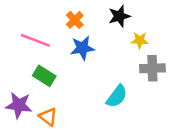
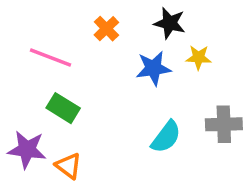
black star: (119, 16) -> (170, 23), turned 30
blue star: (82, 48) -> (153, 68), moved
gray cross: (152, 68) -> (224, 124), moved

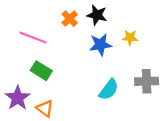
black star: (170, 23) -> (97, 15), moved
purple star: (27, 150) -> (18, 98), turned 30

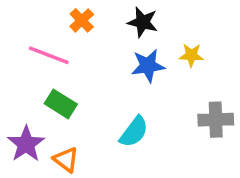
orange cross: (70, 19) -> (82, 20), moved
cyan semicircle: (109, 90) -> (134, 132), moved

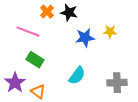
black star: (143, 22) -> (69, 13), moved
gray cross: (216, 120) -> (117, 83), moved

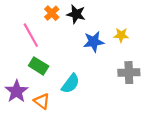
pink line: (28, 32) -> (31, 35), turned 40
cyan semicircle: (77, 76) -> (70, 84), moved
gray cross: (117, 83) -> (129, 73), moved

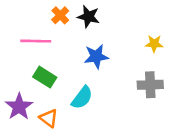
pink line: (31, 35) -> (36, 41), turned -60
yellow star: (121, 35) -> (154, 44), moved
blue star: (94, 42) -> (96, 56), moved

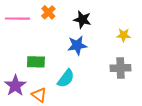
black star: (88, 17) -> (82, 20), moved
pink line: (36, 41) -> (17, 19), moved
green rectangle: (45, 77) -> (36, 62), turned -30

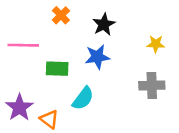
pink line: (17, 19) -> (23, 45), moved
black star: (82, 20) -> (104, 24), turned 30
green rectangle: (36, 62) -> (57, 69), moved

